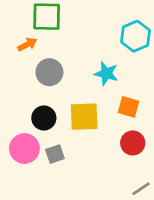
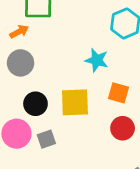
gray circle: (49, 72) -> (21, 63), moved

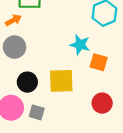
orange square: (118, 93) -> (99, 62), moved
gray square: (46, 139) -> (37, 112), turned 35

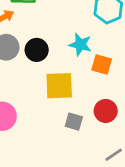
black circle: (27, 82) -> (37, 50), moved
gray square: (37, 112) -> (74, 122), moved

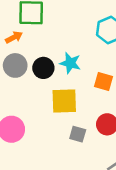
cyan star: (80, 45) -> (70, 63), moved

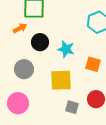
gray circle: (15, 65) -> (24, 69), moved
black circle: (43, 68) -> (40, 42), moved

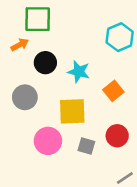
orange square: (93, 64) -> (113, 91), turned 35
pink circle: (18, 103) -> (48, 141), moved

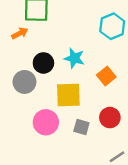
black circle: (45, 63) -> (43, 63), moved

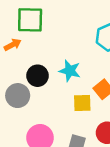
yellow square: (68, 95) -> (82, 103), moved, size x0.7

